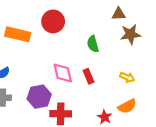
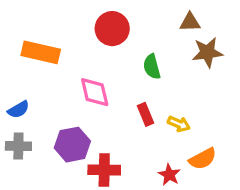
red circle: (53, 21) -> (112, 29), moved
pink diamond: (63, 73) -> (95, 92), moved
yellow arrow: (127, 77) -> (179, 124), moved

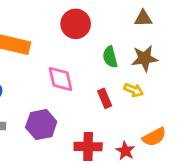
brown star: (207, 52) -> (145, 58), moved
yellow arrow: (179, 124) -> (134, 90), moved
red cross: (104, 170) -> (88, 147), moved

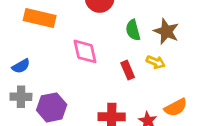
brown star: (145, 58) -> (166, 31), turned 30
purple hexagon: (41, 125) -> (52, 107), moved

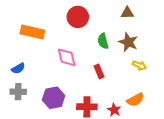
yellow arrow: (156, 62) -> (139, 65), moved
purple hexagon: (52, 107) -> (54, 98), moved

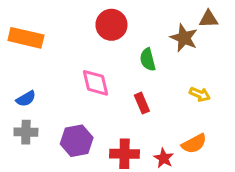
brown triangle: (127, 13) -> (209, 19), moved
orange rectangle: (32, 32) -> (26, 38), moved
brown star: (128, 42) -> (184, 38), moved

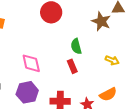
green semicircle: (148, 60) -> (76, 46), moved
pink diamond: (96, 83) -> (31, 63), moved

